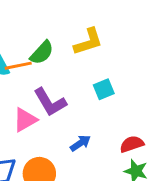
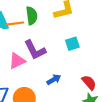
green semicircle: (42, 53) -> (32, 16), turned -54
red semicircle: (132, 144) -> (89, 82), turned 63

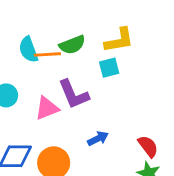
green semicircle: (32, 16) -> (72, 45), turned 72
cyan square: (72, 44) -> (109, 68), moved

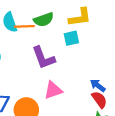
pink triangle: (47, 108) -> (53, 90), moved
blue arrow: (98, 139) -> (98, 86), moved, turned -119

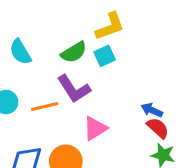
green semicircle: (44, 20) -> (74, 52), moved
orange line: (24, 26) -> (45, 107), moved

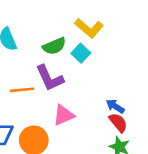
yellow L-shape: (110, 26) -> (89, 28), turned 52
cyan square: (105, 56) -> (81, 53), turned -30

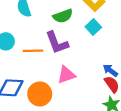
cyan square: (81, 53) -> (93, 27), moved

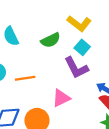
purple L-shape: (57, 43) -> (76, 68), moved

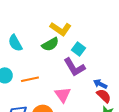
yellow L-shape: (79, 24) -> (61, 29), moved
pink triangle: (61, 98) -> (63, 95), turned -36

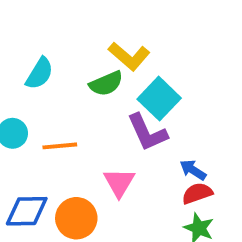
cyan semicircle: (15, 43) -> (39, 73), turned -126
cyan square: (79, 49) -> (159, 99), size x1.5
red semicircle: (104, 96) -> (197, 193), turned -70

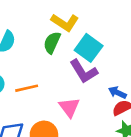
green semicircle: (106, 84) -> (52, 43), turned 145

